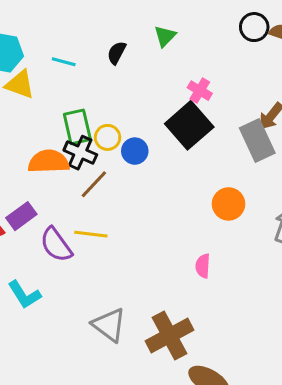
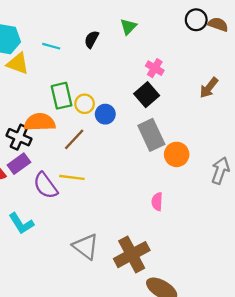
black square: (189, 125) -> (147, 95), size x0.7
gray rectangle: (257, 140) -> (151, 135), moved
black cross: (80, 153) -> (19, 137), moved

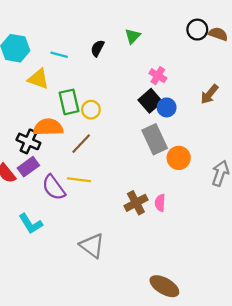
yellow triangle: (18, 64) -> (38, 79), moved
blue circle: (105, 114) -> (167, 107), moved
brown cross: (132, 255) -> (136, 203), moved, size x0.7

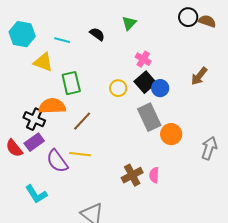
black semicircle: (98, 48) -> (97, 34), turned 98
pink cross: (158, 76) -> (143, 59), moved
yellow circle: (91, 110) -> (118, 88), moved

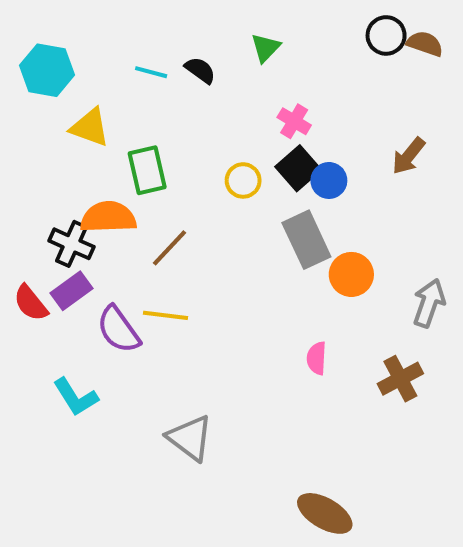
cyan line: (62, 40) -> (151, 72), moved
brown cross: (132, 175) -> (400, 379), moved

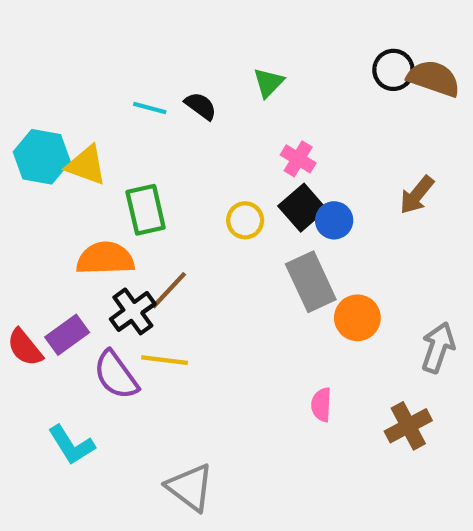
brown semicircle: (425, 44) -> (434, 78), size x1.4
cyan hexagon: (47, 70) -> (42, 157), moved
black cross: (71, 244) -> (133, 311), moved, turned 30

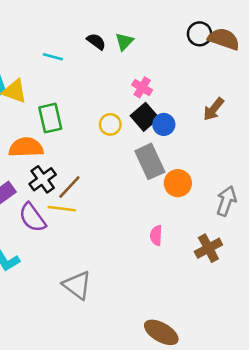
black semicircle: (201, 106) -> (96, 42), moved
brown line: (169, 290) -> (69, 187), moved

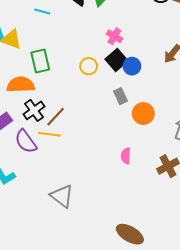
gray rectangle: (150, 161) -> (121, 96), size x0.6

